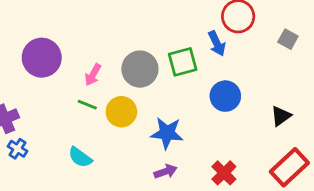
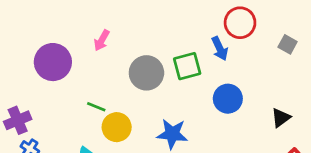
pink arrow: (93, 75) -> (102, 40), moved
yellow circle: (121, 112) -> (117, 127), moved

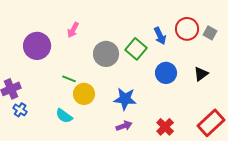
red circle: (240, 23) -> (187, 29), moved
green square: (187, 66) -> (136, 49), turned -35
black triangle: (281, 118) -> (201, 74), moved

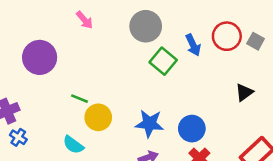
pink arrow: (73, 30) -> (84, 20), moved, turned -70
gray circle: (106, 54) -> (146, 26), moved
blue circle: (166, 73) -> (192, 129), moved

